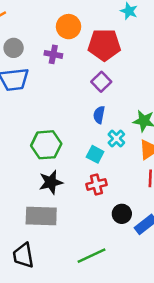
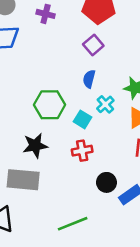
green hexagon: (46, 145) -> (50, 105), moved

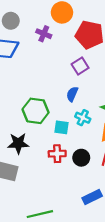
cyan cross: (105, 104) -> (83, 118), turned -32
cyan square: (83, 119) -> (61, 127), turned -32
black circle: (106, 182) -> (81, 158), moved

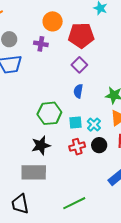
cyan cross: (83, 118) -> (94, 125), moved, turned 32

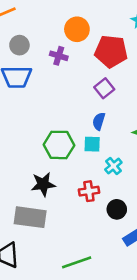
cyan square: (76, 123) -> (92, 144), moved
black circle: (99, 145) -> (117, 209), moved

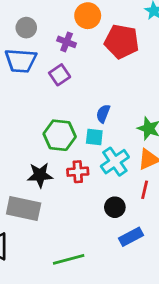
purple square: (104, 88) -> (60, 75), moved
cyan cross: (113, 166) -> (115, 162), size x1.5
red cross: (89, 191) -> (78, 172), moved

